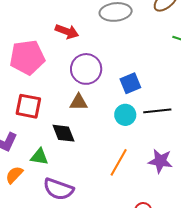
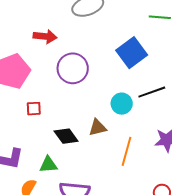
blue square: (130, 83) -> (132, 53), moved, size x1.4
brown triangle: (79, 102) -> (98, 128), moved
red square: (28, 106) -> (34, 109), moved, size x0.6

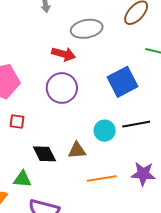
red arrow: (45, 36) -> (64, 54), moved
orange line: (127, 151) -> (102, 178), turned 56

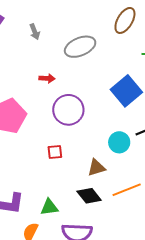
red arrow: (64, 54) -> (47, 78), moved, size x0.7
red square: (17, 122) -> (55, 152), moved
black diamond: (44, 154) -> (89, 196), moved

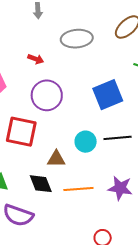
red square: (55, 152) -> (21, 132), size x2.0

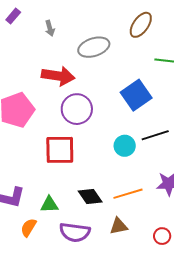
red arrow: (36, 59) -> (58, 76), size x2.0
brown triangle: (56, 159) -> (119, 226), moved

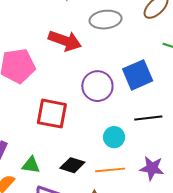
purple circle: (77, 109) -> (97, 86), moved
cyan circle: (125, 146) -> (114, 137), moved
black diamond: (90, 196) -> (72, 165), turned -50

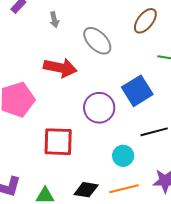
gray ellipse: (106, 20) -> (97, 41), turned 60

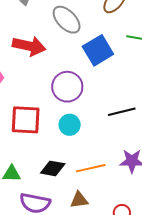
blue square: (137, 91) -> (98, 50), moved
cyan circle: (123, 156) -> (70, 125), moved

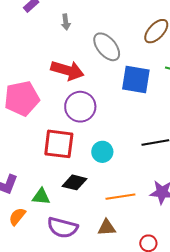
blue square: (98, 50) -> (136, 80), turned 36
purple circle: (67, 87) -> (80, 107), moved
black diamond: (53, 168) -> (74, 182), moved

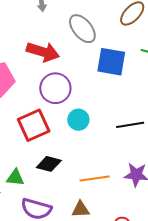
red square: (59, 144) -> (34, 125), turned -32
cyan circle: (102, 152) -> (78, 120), moved

